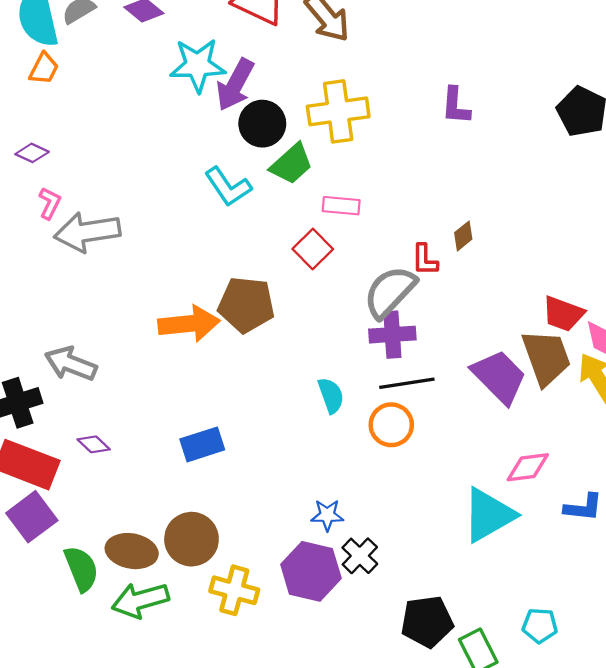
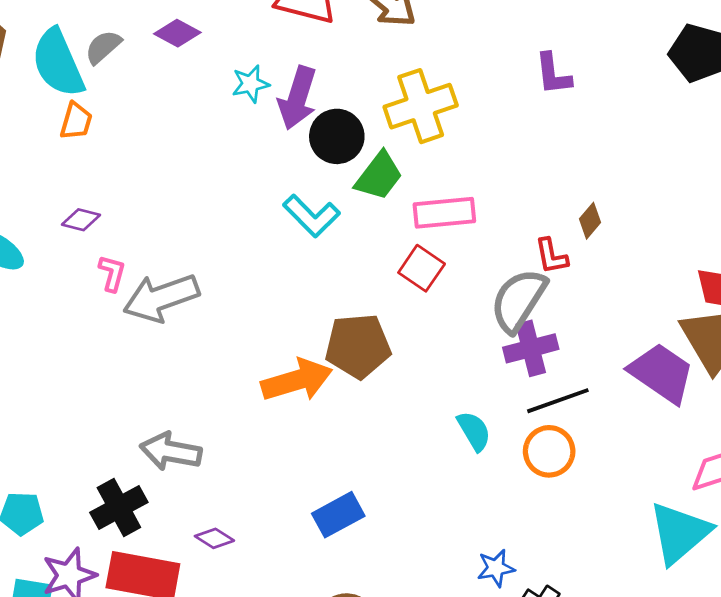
cyan star: (198, 65) -> (250, 84), size x0.6
pink rectangle: (341, 206) -> (444, 213), size x1.4

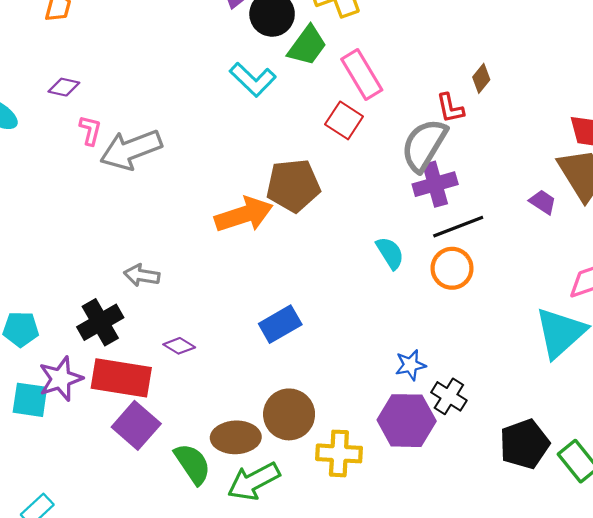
pink rectangle: (444, 213) -> (362, 75), turned 66
purple trapezoid: (662, 373) -> (543, 202), size x0.5
gray arrow: (171, 451) -> (142, 275), size x0.7

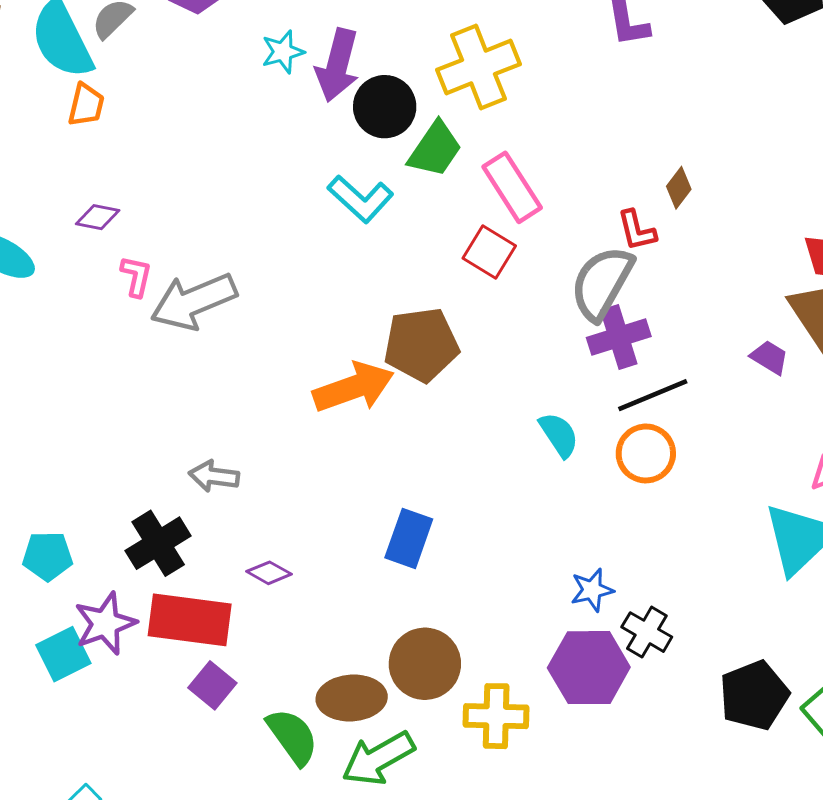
blue rectangle: (280, 324) -> (409, 538), turned -39
cyan square: (30, 400) -> (63, 654), turned -33
purple square: (136, 425) -> (212, 685), size x0.7

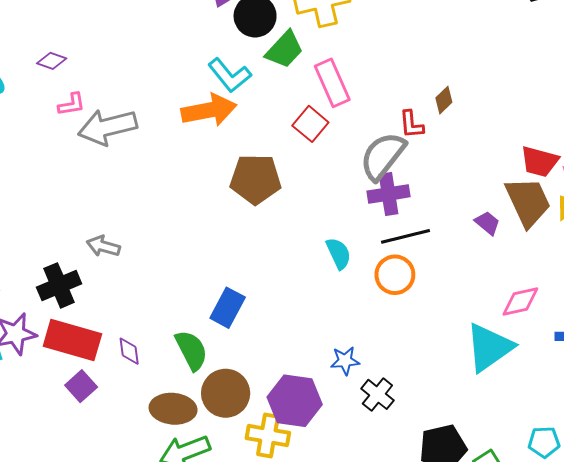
pink L-shape: (136, 276) -> (72, 104), turned 60
orange arrow: (354, 387) -> (209, 110), moved
purple diamond: (269, 573) -> (129, 351), moved, turned 44
purple hexagon: (589, 668) -> (295, 401), moved
green semicircle: (292, 737) -> (191, 350), moved

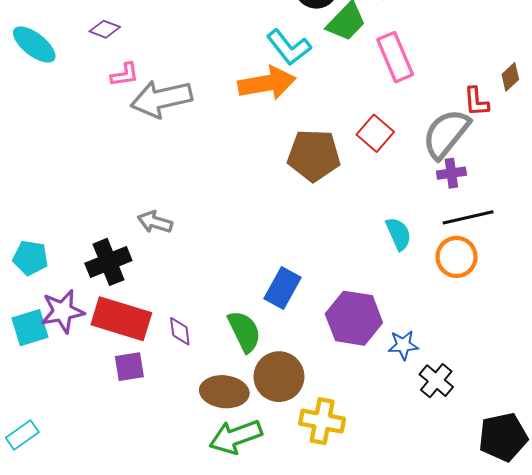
red square: (310, 124) -> (375, 133), moved
purple cross: (389, 194) -> (451, 173), size x0.7
purple square: (81, 386) -> (129, 367), turned 32
purple hexagon: (295, 401) -> (354, 318), moved

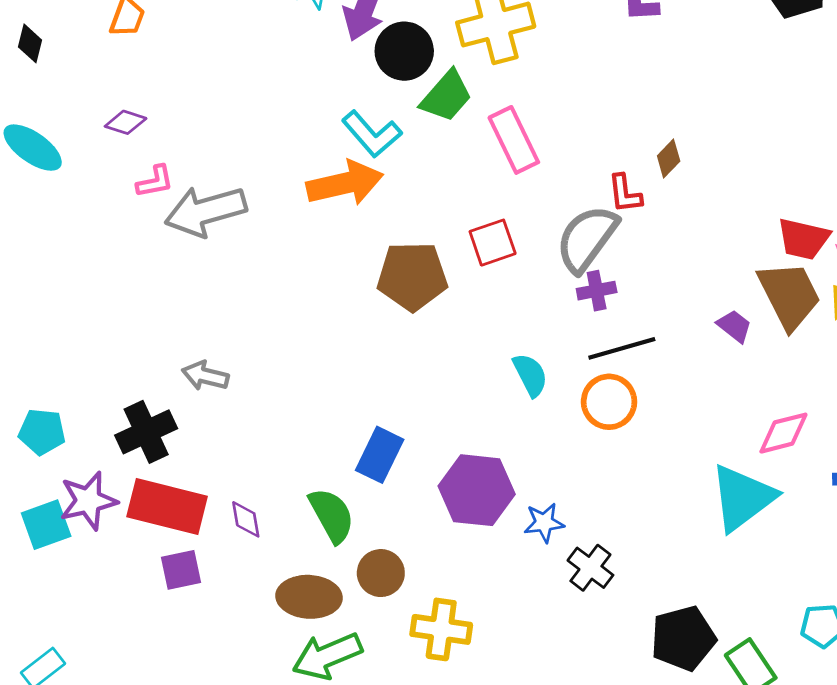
red square: (375, 133) -> (493, 243), turned 33
brown circle: (279, 377) -> (381, 573), size x0.7

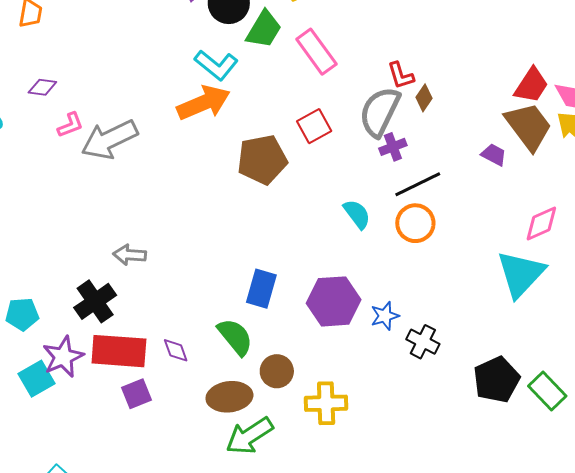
brown diamond: (669, 158) -> (424, 98), moved
red trapezoid: (803, 239) -> (531, 85), turned -60

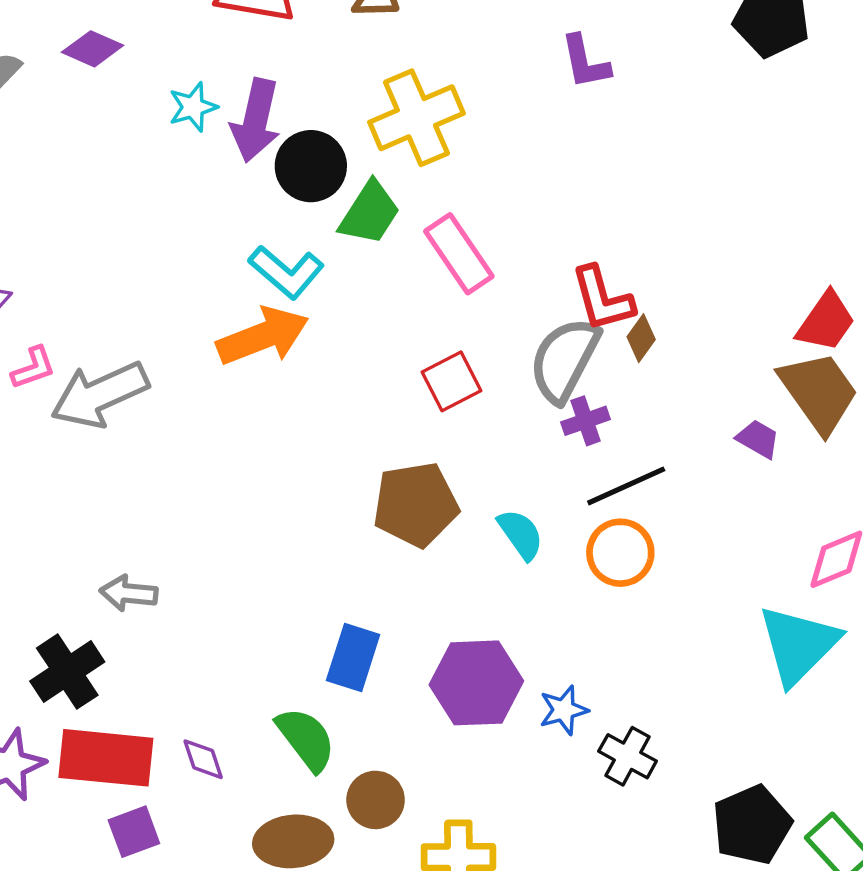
red L-shape: (401, 76) -> (602, 299), size x1.4
brown pentagon: (262, 160) -> (416, 505), moved

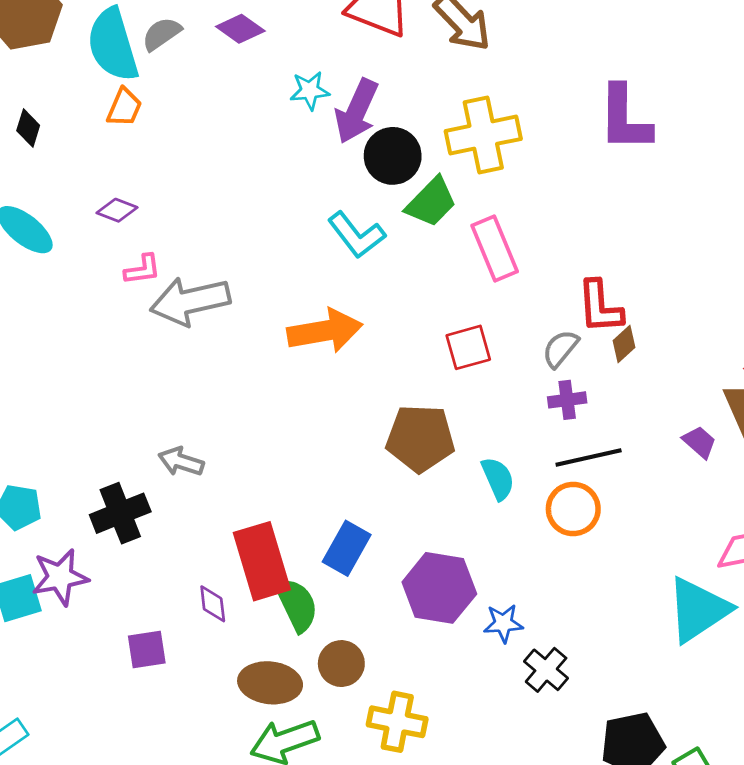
purple L-shape: (585, 62) -> (625, 118), size x1.5
orange arrow: (263, 336) -> (325, 331), moved
gray semicircle: (564, 360) -> (560, 349), size x0.6
red rectangle: (106, 758) -> (262, 561), moved, turned 56

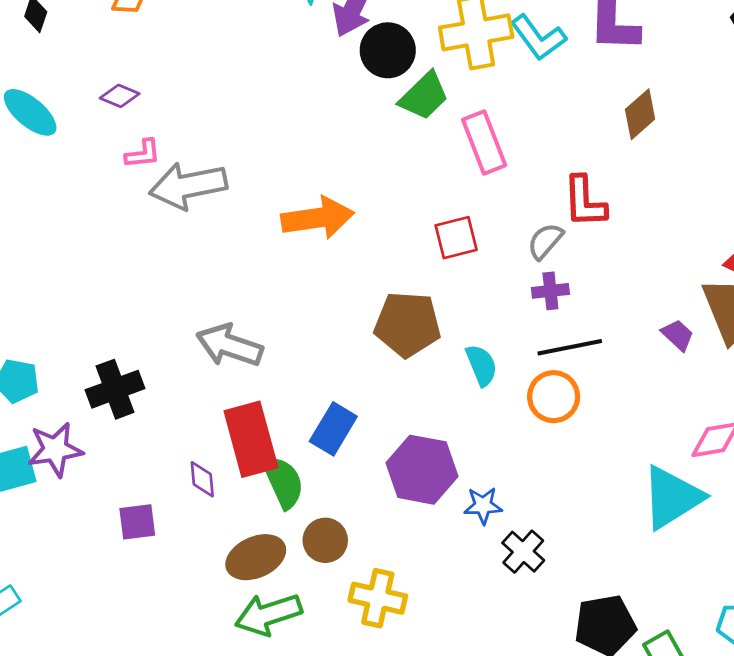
cyan L-shape: (356, 235) -> (538, 38), moved
brown diamond: (624, 344) -> (640, 114), moved, size x1.4
gray arrow: (181, 462) -> (229, 345), moved, size x1.5
brown ellipse: (270, 683) -> (256, 557), turned -32

